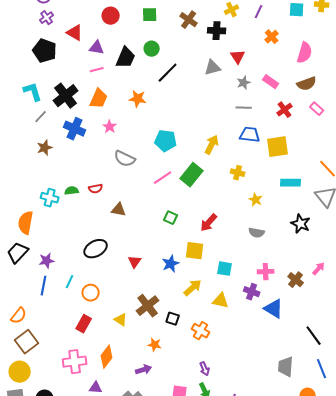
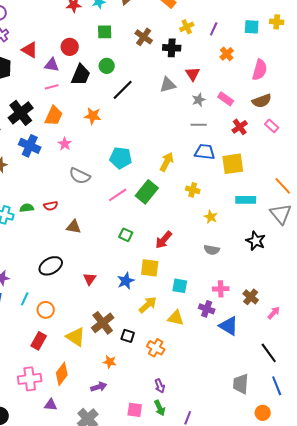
red circle: (111, 16) -> (70, 47), moved
pink arrow: (319, 269) -> (274, 313), moved
yellow triangle: (121, 320) -> (76, 337), size x1.5

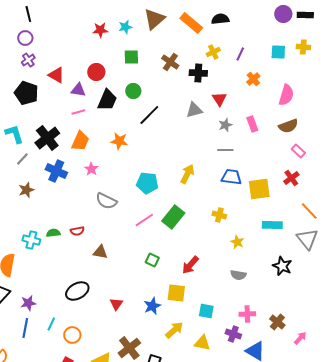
pink rectangle: (226, 99) -> (252, 124), turned 35
red cross: (240, 127) -> (291, 178), moved
yellow arrow: (167, 162) -> (187, 174), moved

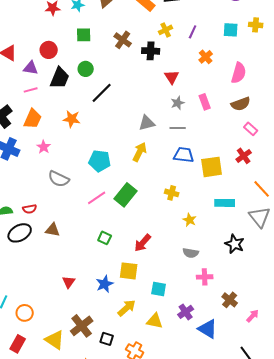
gray triangle: (194, 110) -> (147, 123), moved
black ellipse: (77, 291) -> (20, 233), moved
pink cross: (247, 314) -> (205, 277), moved
purple cross: (233, 334) -> (186, 312), turned 35

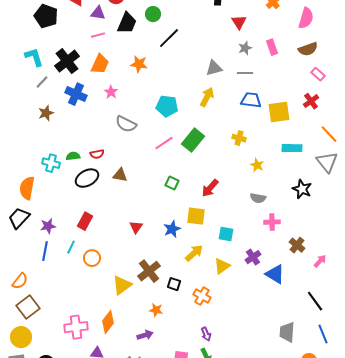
yellow triangle: (155, 321) -> (222, 266), turned -48
yellow triangle: (55, 340) -> (122, 285), turned 50
red rectangle: (18, 344) -> (85, 221), moved

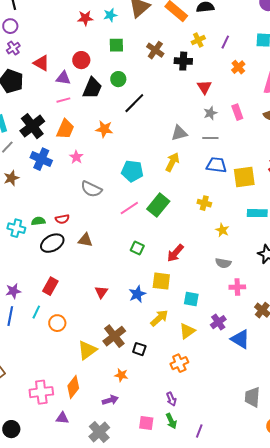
orange cross: (202, 296) -> (179, 363), moved, turned 36

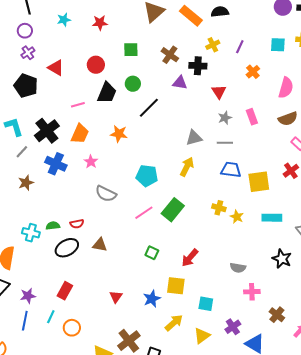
cyan star: (110, 15) -> (64, 20), moved
purple triangle: (63, 78) -> (180, 83), moved
yellow star: (222, 230) -> (237, 217), moved

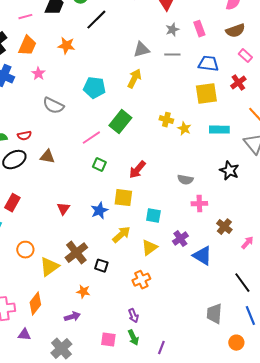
blue trapezoid: (231, 170) -> (208, 64), moved
pink line: (144, 213) -> (91, 138), moved
orange circle: (72, 328) -> (25, 250), moved

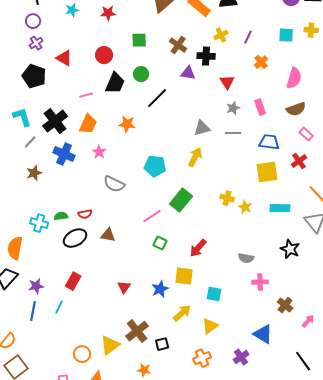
purple cross: (180, 239) -> (241, 357), moved
orange circle: (25, 250) -> (82, 354), moved
black square: (101, 266) -> (162, 344), turned -32

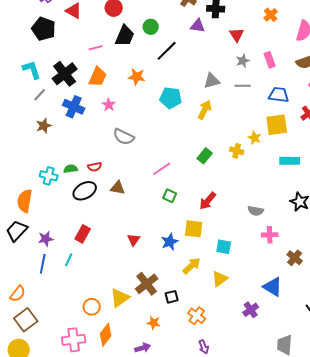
cyan pentagon: (155, 166) -> (171, 98), moved
green rectangle: (181, 200) -> (205, 156), moved, size x0.7
yellow star: (245, 207) -> (255, 138), moved
orange cross: (202, 358) -> (197, 316), moved, turned -30

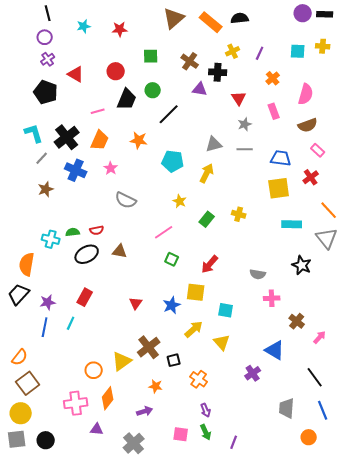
pink rectangle: (270, 60) -> (274, 111), moved
yellow star: (255, 138) -> (180, 201), moved
yellow triangle: (220, 279) -> (222, 342), turned -36

